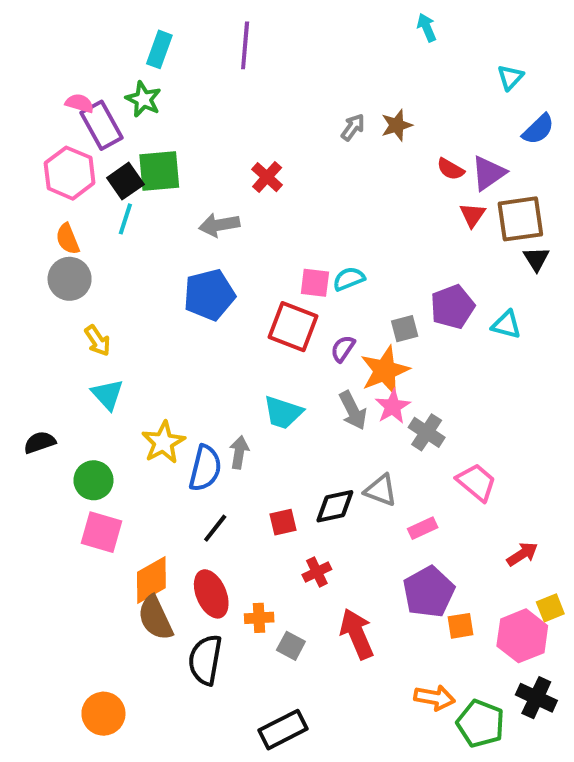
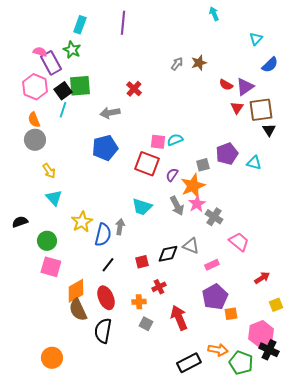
orange cross: (259, 618) -> (139, 302), moved
pink hexagon: (522, 636) -> (261, 334), moved
black rectangle: (283, 730) -> (189, 363), moved

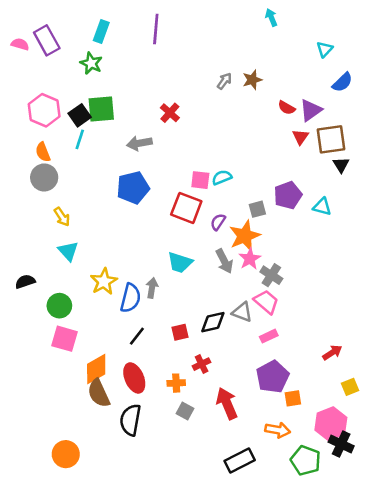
pink semicircle: (40, 52) -> (20, 44), moved
purple rectangle: (51, 63) -> (47, 40), moved
pink trapezoid: (239, 242) -> (266, 302), moved
orange arrow: (218, 350) -> (278, 430), moved

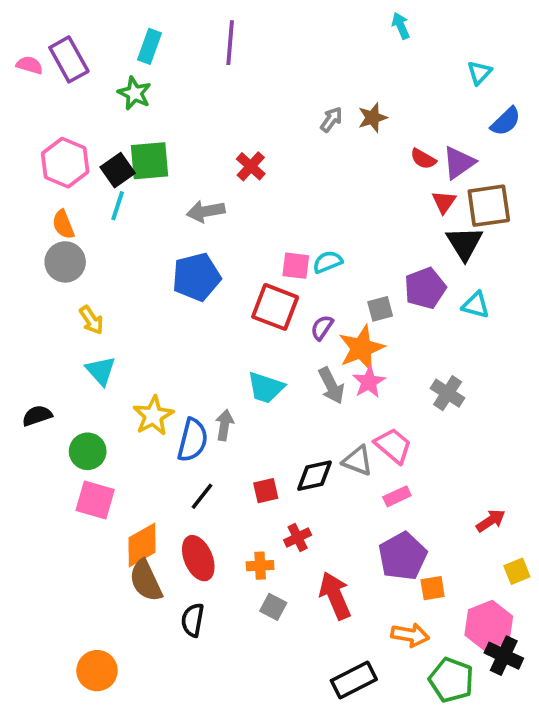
black triangle: (341, 165) -> (464, 243), moved, size x1.5
gray cross: (271, 275) -> (448, 393), moved
black semicircle: (130, 420) -> (193, 620), size x0.7

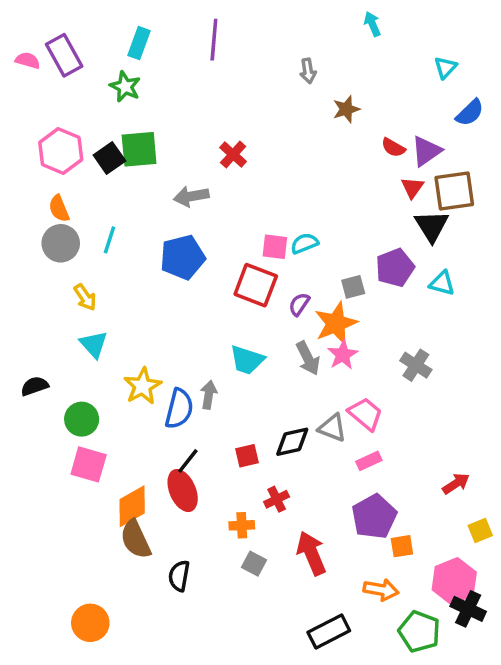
gray arrow: (331, 119) -> (308, 71), moved, turned 135
cyan line: (118, 206) -> (109, 240), moved
red ellipse: (198, 558) -> (183, 491), moved

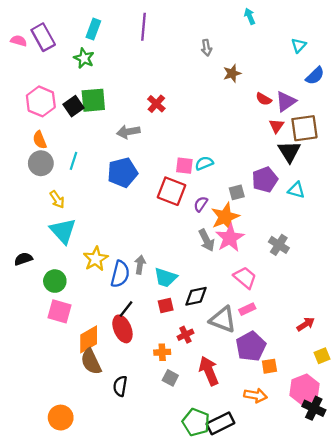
cyan triangle: (94, 344) -> (63, 231), size x1.4
pink star: (343, 355) -> (230, 238), size x1.4
cyan trapezoid: (247, 360) -> (166, 278), moved
gray triangle: (332, 428) -> (223, 320), moved, size x1.4
green pentagon: (419, 632) -> (196, 422), moved

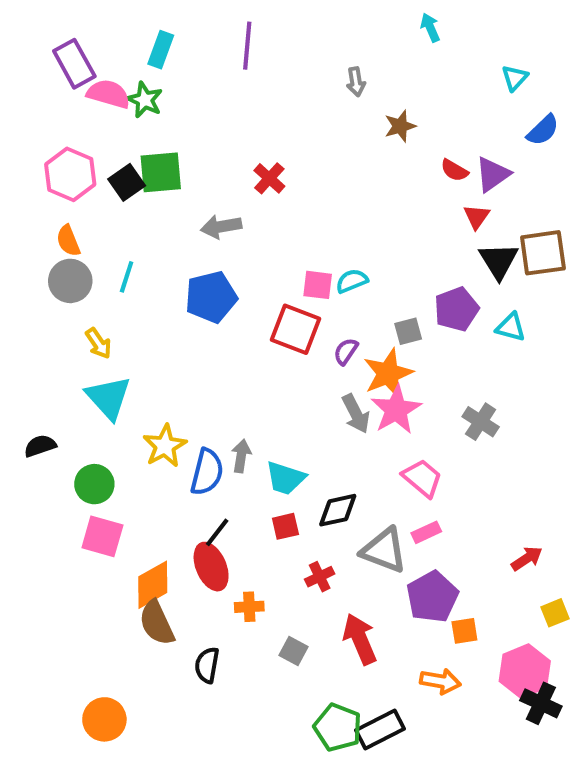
pink semicircle: (19, 41) -> (108, 94), moved, size x1.5
brown square: (304, 128) -> (543, 253), moved
orange cross: (162, 352) -> (249, 607), moved

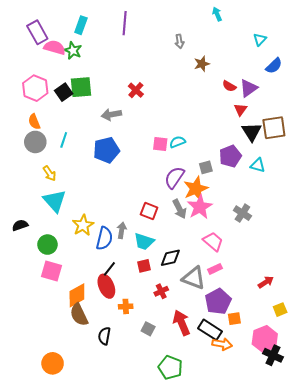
red square: (296, 329) -> (149, 211), moved, size x0.7
purple semicircle: (346, 351) -> (174, 178), size x1.6
black rectangle: (380, 729) -> (210, 330), moved, turned 60

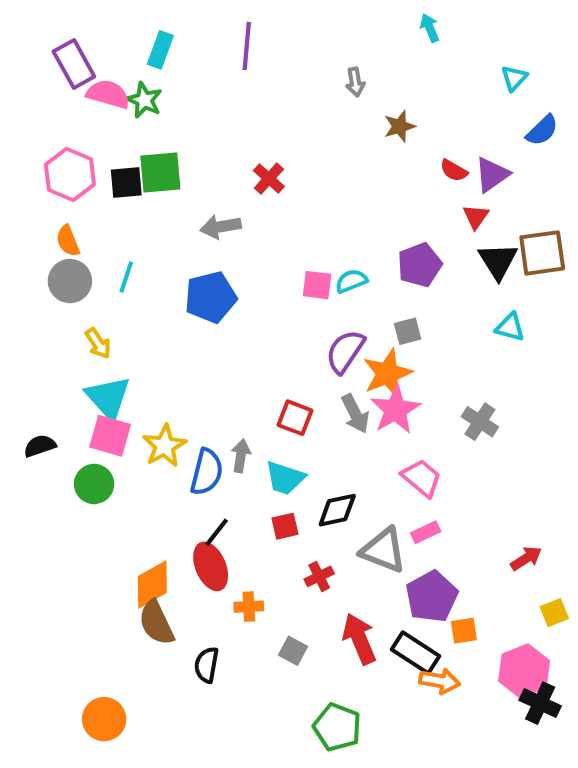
black square: (64, 92) -> (126, 183), turned 30
purple pentagon: (230, 156) -> (420, 265), moved
pink square: (52, 271) -> (110, 436), moved

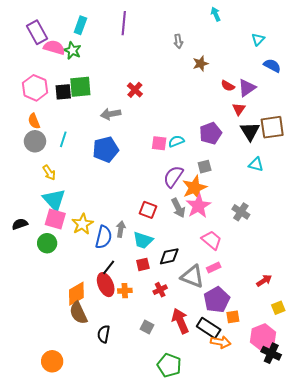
blue semicircle: (542, 130) -> (272, 66), turned -108
orange cross: (249, 607) -> (125, 291), moved

